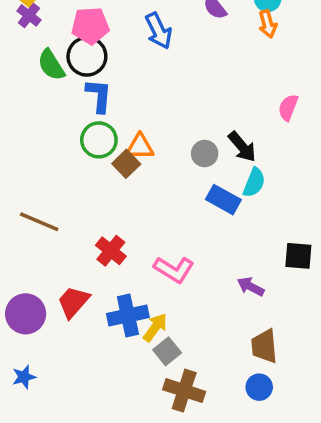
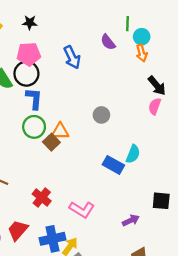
black arrow: (242, 147) -> (157, 86), moved
gray circle: (205, 154) -> (101, 115), moved
purple arrow: (251, 287) -> (131, 220), turned 126

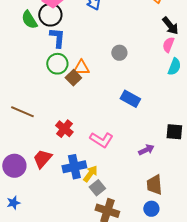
cyan semicircle: (133, 154) -> (174, 67), moved

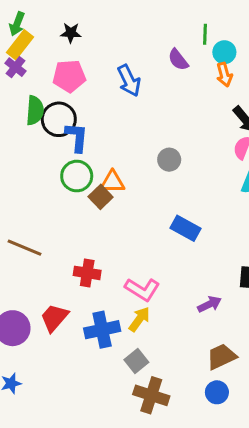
black circle: (50, 15) -> (59, 119), moved
green semicircle: (29, 20) -> (35, 110), turned -144
red cross: (64, 129) -> (87, 273), turned -30
yellow arrow: (90, 174) -> (139, 319), moved
brown trapezoid: (154, 185) -> (221, 357), turned 70

